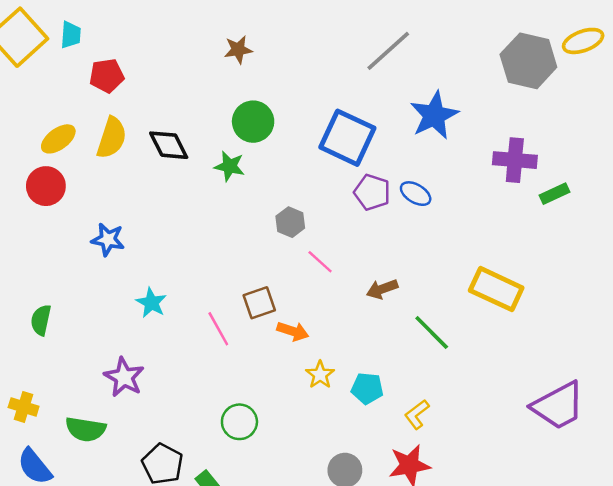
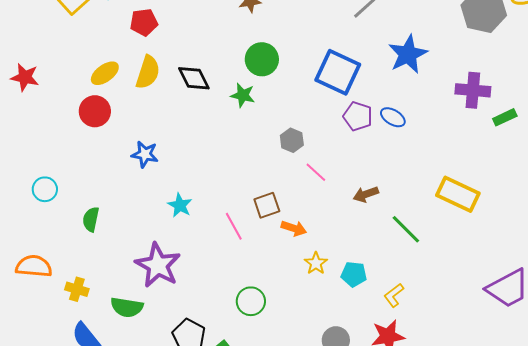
purple star: (124, 377) -> (158, 265), size x1.4

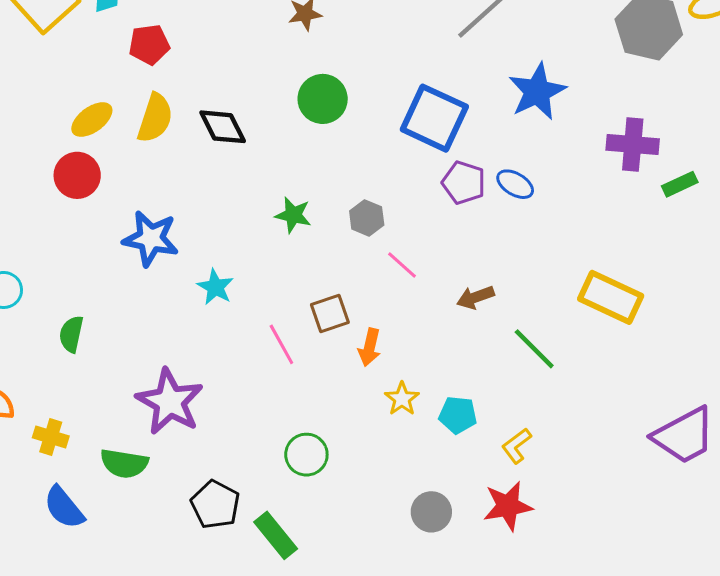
green star: (243, 95) -> (293, 215), moved
blue star: (145, 154) -> (151, 239), size x1.4
cyan star: (180, 205) -> (215, 287), moved
orange arrow: (294, 228) -> (370, 347), turned 85

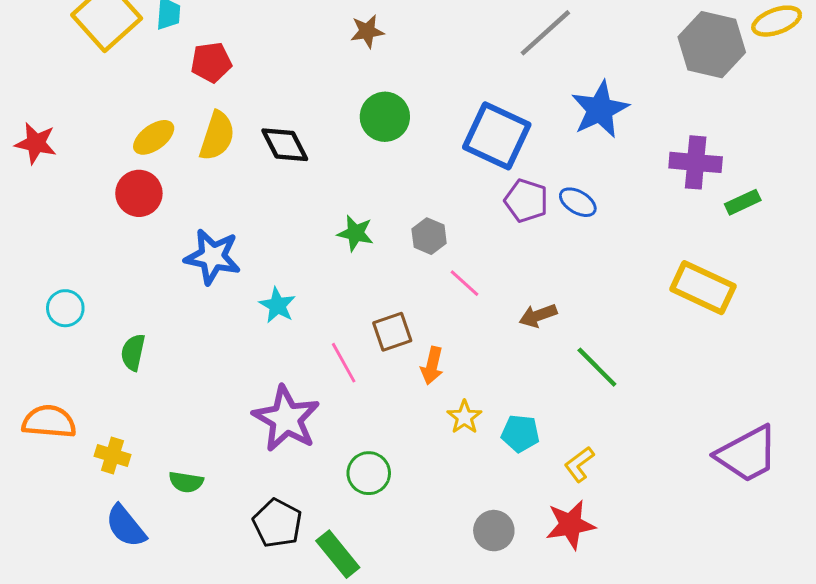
yellow rectangle: (611, 297) -> (703, 288), moved
purple star: (170, 402) -> (286, 419), moved
green semicircle: (124, 463) -> (186, 482), size x0.7

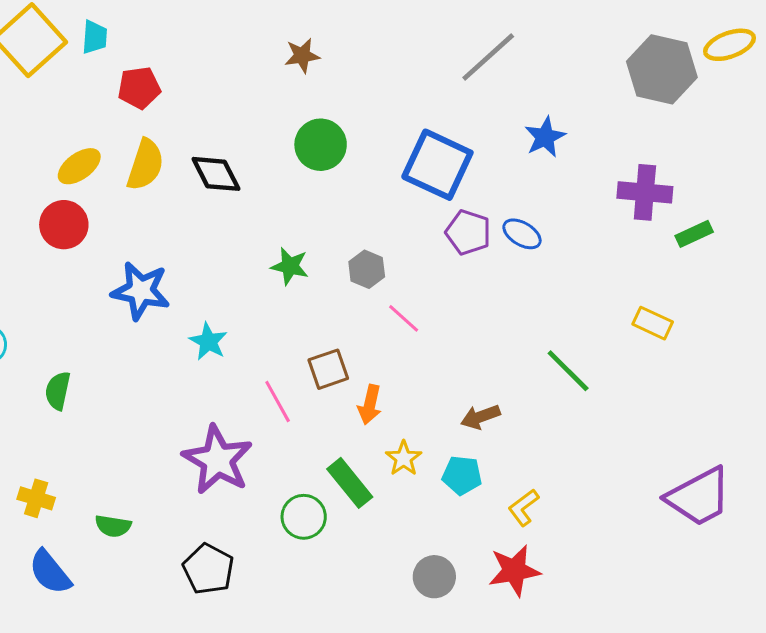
blue star: (600, 109) -> (545, 137), size x0.7
yellow rectangle: (703, 288) -> (653, 323), size x0.6
brown arrow: (538, 316) -> (480, 417), moved
green line: (597, 367) -> (568, 371), moved
green rectangle: (338, 554) -> (350, 483), moved

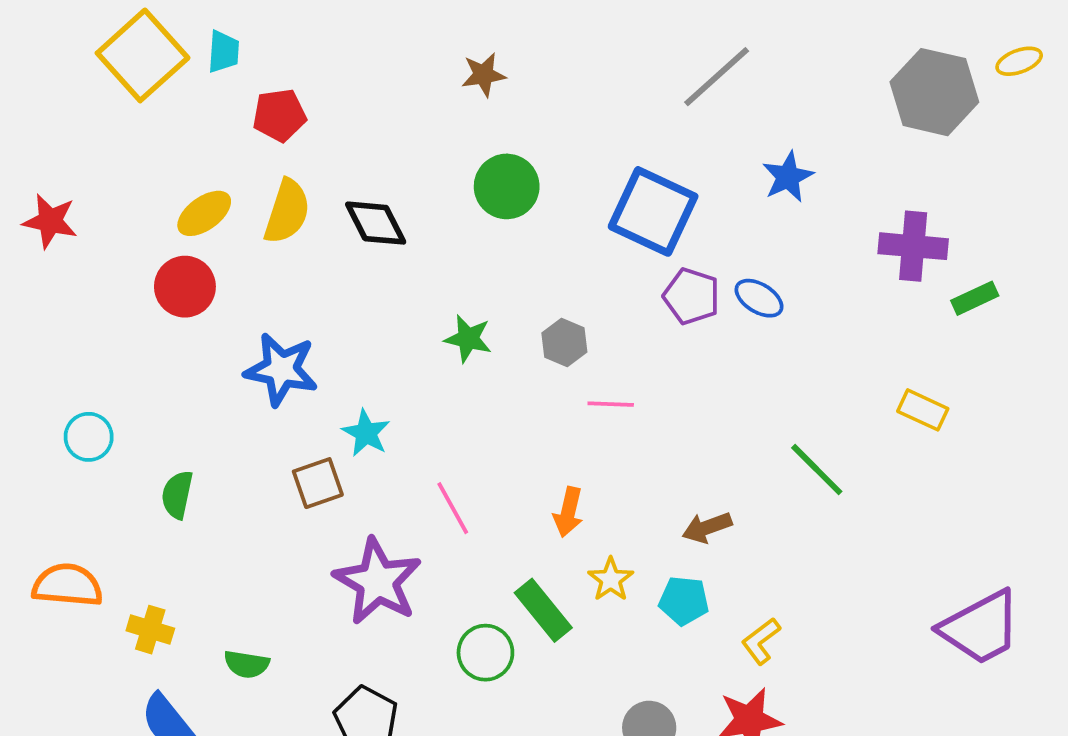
yellow ellipse: (730, 45) -> (1019, 61), size x0.7
pink line: (404, 318) -> (611, 404), turned -40
brown square: (328, 369) -> (318, 483), moved

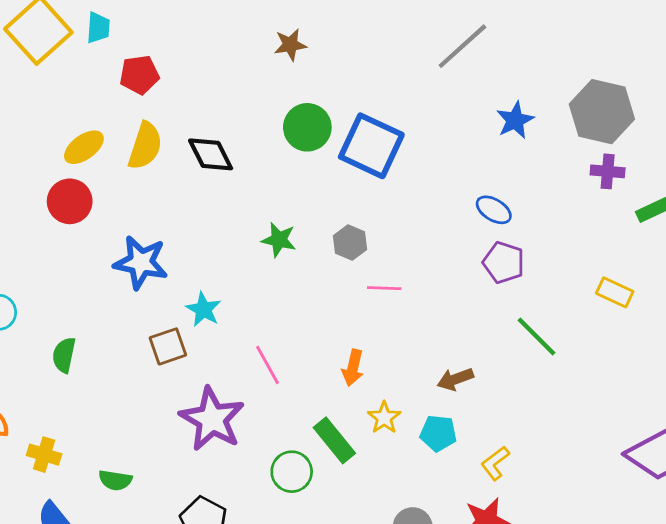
gray hexagon: (934, 92) -> (602, 112), moved
blue square: (653, 211) -> (371, 146), moved
purple cross: (913, 246) -> (608, 171), size x0.7
purple pentagon: (692, 296) -> (504, 262), moved

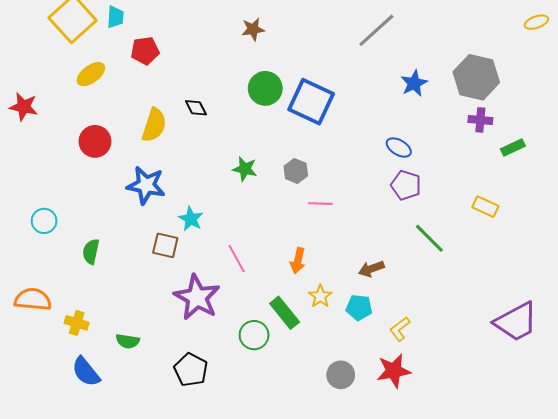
yellow semicircle: (145, 146) -> (154, 125), moved
yellow ellipse: (84, 147) -> (91, 74), moved
black diamond: (211, 154) -> (196, 108), size x0.7
brown square: (168, 346) -> (165, 245), turned 32

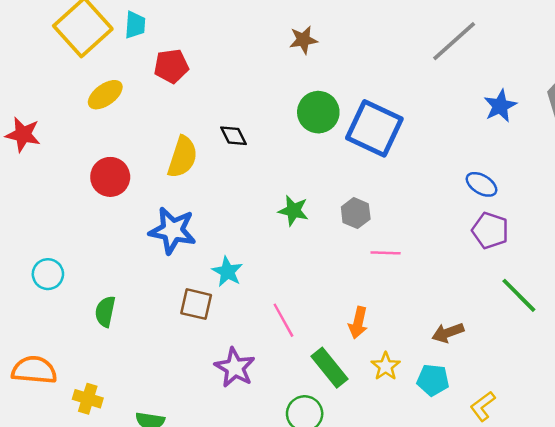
purple star: (197, 297) -> (235, 368), size x0.7
green rectangle: (285, 313) -> (330, 368), moved

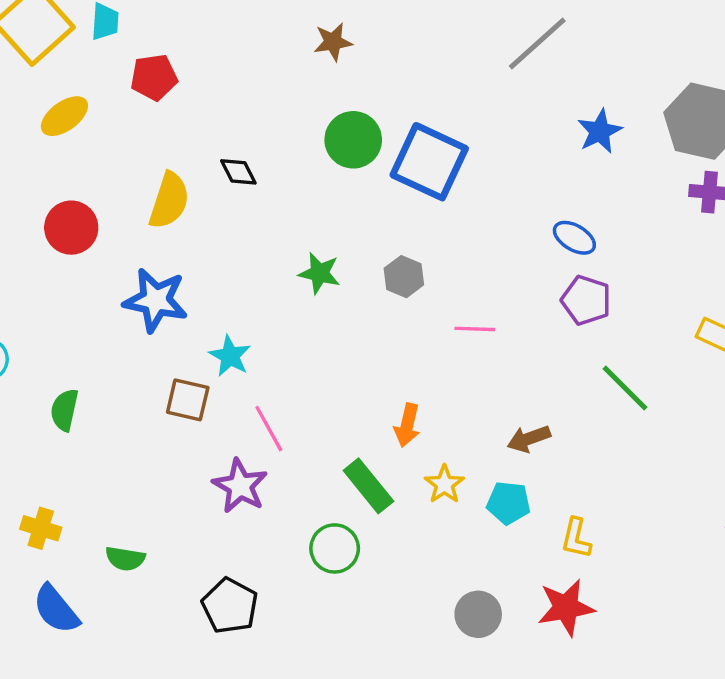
pink line: (386, 253) -> (475, 329), moved
pink line: (283, 320) -> (269, 429), moved
yellow L-shape: (483, 406) -> (576, 538), turned -40

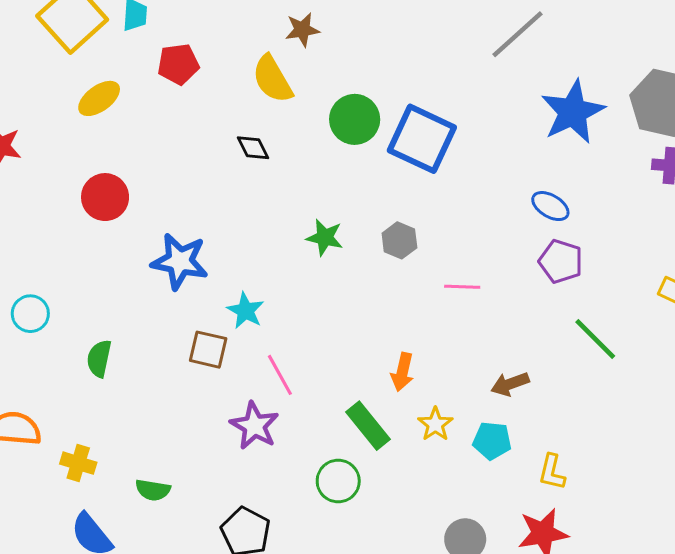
brown star: (333, 42) -> (302, 30), moved
blue star: (600, 131) -> (573, 112), size x1.6
yellow semicircle: (169, 201) -> (272, 79), moved, turned 132

